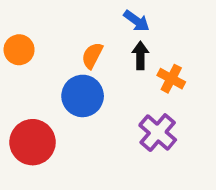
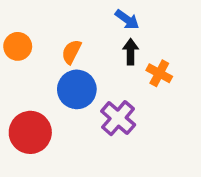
orange semicircle: (92, 56) -> (71, 52), moved
purple cross: (158, 133) -> (118, 118), moved

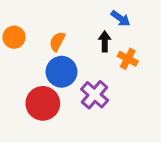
blue arrow: (127, 20) -> (121, 18), moved
red circle: (30, 132) -> (43, 103), moved

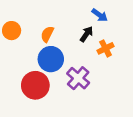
black arrow: (105, 41) -> (86, 34), turned 35
orange cross: (128, 59) -> (106, 48), turned 35

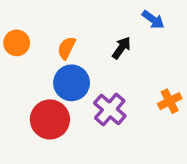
blue arrow: (100, 15) -> (153, 20), moved
orange cross: (106, 48) -> (170, 101), moved

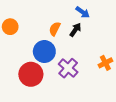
blue arrow: (153, 20) -> (83, 12), moved
orange semicircle: (67, 48) -> (55, 29), moved

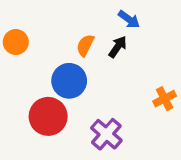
purple cross: (68, 68) -> (106, 134), moved

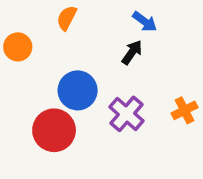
orange semicircle: (85, 45) -> (67, 18), moved
purple cross: (106, 134) -> (127, 114), moved

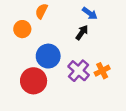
orange circle: (18, 47) -> (22, 29), moved
orange cross: (184, 110) -> (102, 71), moved

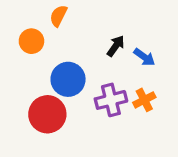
blue arrow: (90, 13) -> (144, 57), moved
purple cross: (79, 71) -> (111, 100), turned 35

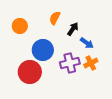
orange semicircle: (58, 16) -> (55, 18), moved
blue arrow: (144, 57) -> (87, 43), moved

